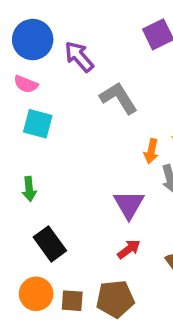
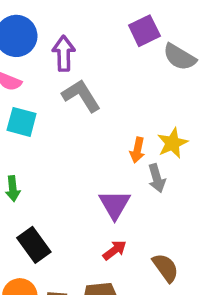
purple arrow: (79, 57) -> (64, 53), turned 40
gray L-shape: (119, 98) -> (81, 96), moved

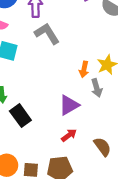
purple triangle: (115, 204) -> (69, 105), turned 30
black rectangle: (34, 245) -> (20, 116), moved

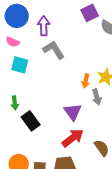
purple triangle: (69, 105) -> (73, 112), turned -36
red arrow: (69, 135) -> (73, 138), size x1.6

